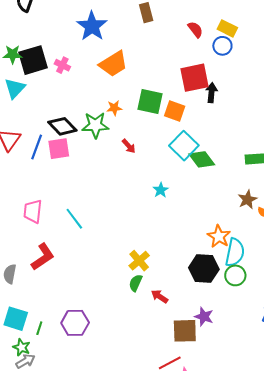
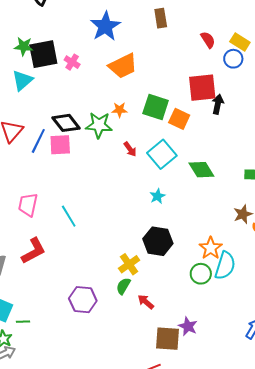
cyan square: (184, 146) -> (162, 154), moved
black hexagon: (204, 268) -> (158, 241), moved
green circle: (235, 275) -> (201, 274), moved
purple hexagon: (75, 323) -> (83, 300), moved
green line: (39, 328) -> (23, 322), turned 64

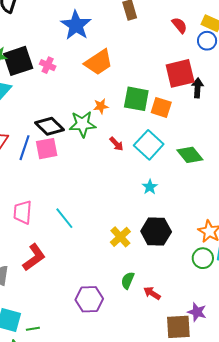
yellow cross: (129, 264) -> (120, 237), moved

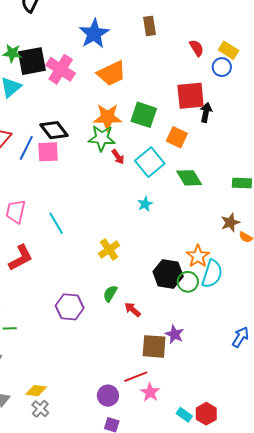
pink cross: (48, 65) -> (61, 69), size x1.8
orange star: (101, 106) -> (108, 117), size x1.8
orange square: (161, 107) -> (177, 137), moved
green star: (82, 124) -> (102, 138), moved
black hexagon: (156, 232) -> (168, 274), moved

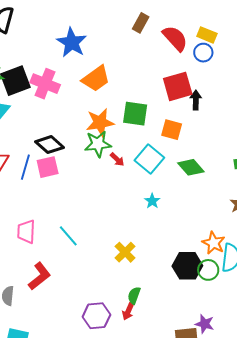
brown rectangle: (149, 26) -> (141, 23), moved, turned 48
red semicircle: (197, 48) -> (175, 38), size x1.6
red arrow: (133, 310) -> (128, 311), moved, turned -96

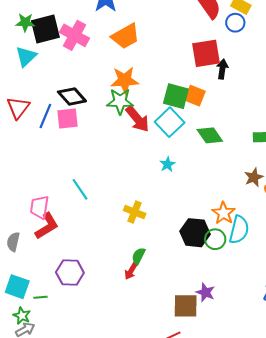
green square: (135, 114) -> (176, 96), moved
red arrow: (117, 159) -> (137, 119), size x1.8
pink trapezoid: (26, 232) -> (39, 207), moved
yellow cross: (125, 252) -> (135, 212), turned -30
purple hexagon: (96, 316) -> (70, 273), moved

